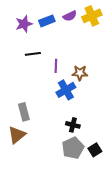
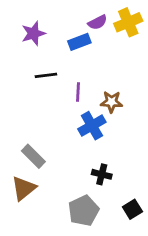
blue rectangle: (47, 21) -> (79, 42), moved
gray rectangle: (24, 112) -> (33, 156), turned -30
gray pentagon: (73, 148) -> (84, 211), moved

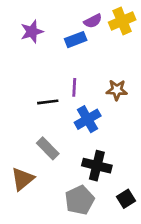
black line: (46, 75) -> (48, 102), moved
brown star: (111, 102) -> (117, 90), moved
gray rectangle: (33, 156) -> (48, 148), moved
black cross: (102, 174) -> (97, 166), size x1.5

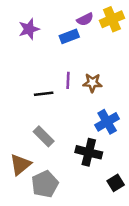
brown star: (117, 90) -> (92, 83), moved
blue cross: (88, 119) -> (107, 122), moved
gray pentagon: (80, 200) -> (45, 184), moved

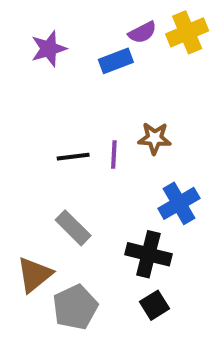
purple line: (68, 80) -> (114, 155), moved
black square: (116, 183) -> (155, 305), moved

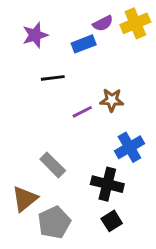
purple line: (114, 155) -> (82, 112), turned 60
black line: (73, 157) -> (53, 78), moved

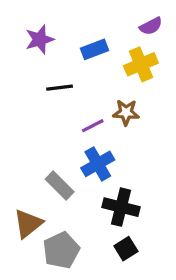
purple semicircle: (103, 23) -> (151, 26), moved
yellow cross: (135, 23) -> (141, 64), moved
blue cross: (129, 147) -> (98, 164), moved

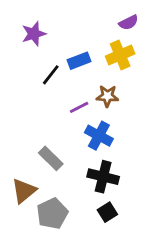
blue rectangle: (94, 49) -> (79, 61), moved
black line: (60, 88) -> (51, 75), turned -45
blue cross: (98, 164) -> (99, 136), moved, turned -32

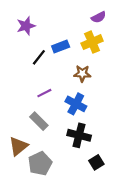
purple line: (79, 107) -> (44, 93), moved
black square: (107, 212) -> (96, 162), moved

